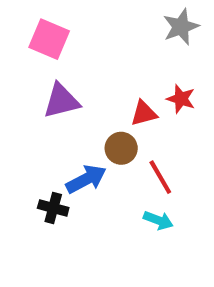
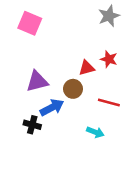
purple triangle: (61, 101) -> (37, 81), moved
red line: (160, 177) -> (109, 102), moved, turned -45

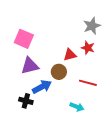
gray star: (109, 16) -> (92, 26), moved
pink square: (30, 23) -> (24, 39), moved

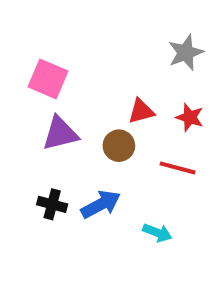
red star: (88, 48) -> (190, 117), moved
blue arrow: (42, 87) -> (101, 204), moved
cyan arrow: (77, 107) -> (157, 233), moved

